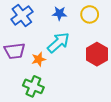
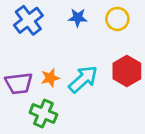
cyan arrow: (58, 43) -> (83, 79), moved
purple trapezoid: (15, 51) -> (19, 83), moved

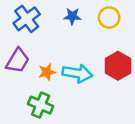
cyan arrow: (83, 79) -> (77, 73), turned 52
purple trapezoid: (19, 83) -> (18, 61), moved, turned -52

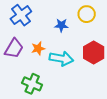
blue star: (72, 16) -> (61, 25), moved
orange star: (47, 72) -> (38, 48), moved

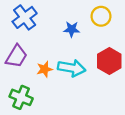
orange star: (38, 48) -> (45, 69), moved
green cross: (32, 84) -> (21, 97), moved

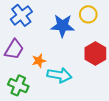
blue star: (72, 29) -> (62, 26), size x1.6
cyan arrow: (72, 68) -> (59, 75), moved

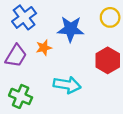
yellow circle: (88, 14) -> (110, 17), moved
orange star: (39, 61) -> (44, 48), moved

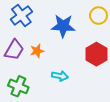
orange star: (44, 48) -> (37, 51), moved
cyan arrow: (67, 85) -> (60, 76), size x0.7

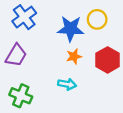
yellow circle: (99, 16) -> (97, 19), moved
orange star: (37, 51) -> (74, 56), moved

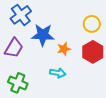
yellow circle: (97, 19) -> (92, 24), moved
blue star: (70, 29) -> (43, 35), moved

